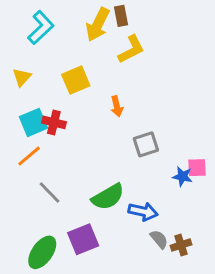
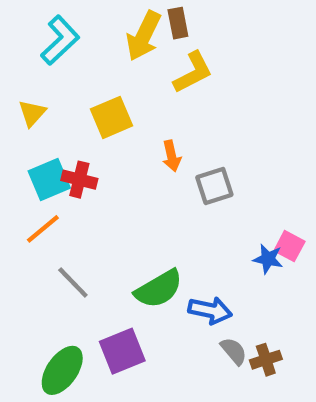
gray square: (146, 144) -> (214, 186), moved
pink square: (197, 168) -> (289, 246), turned 30

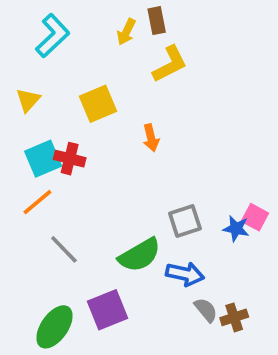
yellow arrow: (144, 36) -> (126, 32), size x0.6
gray square: (214, 186) -> (185, 221), moved

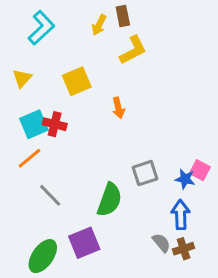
green semicircle: (140, 255) -> (109, 200), turned -40
blue arrow: (185, 274) -> (181, 215), moved, turned -104

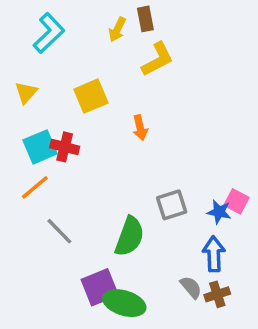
green ellipse: (43, 256) -> (124, 303), moved, turned 72

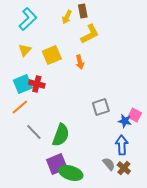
yellow triangle: (26, 93) -> (25, 50), moved
orange arrow: (140, 128) -> (80, 62), moved
gray square: (172, 205) -> (101, 107), moved
green semicircle: (130, 236) -> (61, 135), moved
brown cross: (217, 294) -> (124, 168), turned -32

